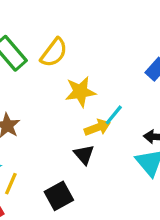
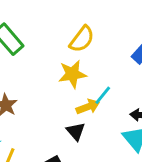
yellow semicircle: (54, 53) -> (82, 39), moved

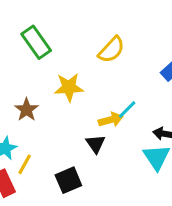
yellow star: (72, 74) -> (69, 87), moved

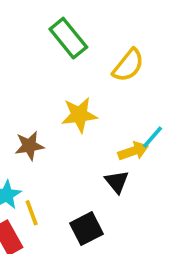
green rectangle: (36, 42) -> (68, 38), moved
brown star: (27, 110) -> (29, 146), turned 30
yellow line: (25, 164) -> (32, 213), turned -45

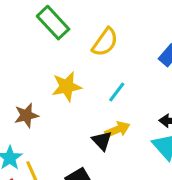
cyan line: (153, 137) -> (117, 92), moved
yellow arrow: (133, 151) -> (117, 130), moved

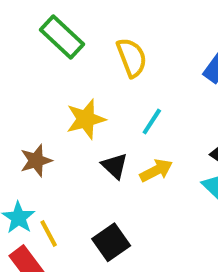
yellow semicircle: (105, 42) -> (132, 57), turned -52
black triangle: (102, 141) -> (115, 166), moved

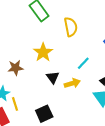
yellow star: (86, 119) -> (43, 52), turned -30
cyan line: (152, 121) -> (83, 63), moved

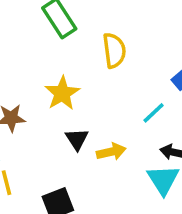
cyan line: (83, 63) -> (154, 113), moved

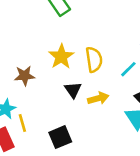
yellow semicircle: (114, 50) -> (94, 59), moved

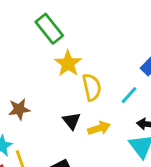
yellow star: (61, 57) -> (68, 63), moved

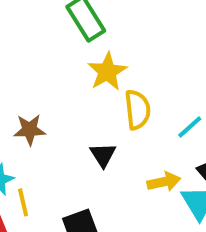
yellow arrow: (99, 128) -> (164, 182), moved

